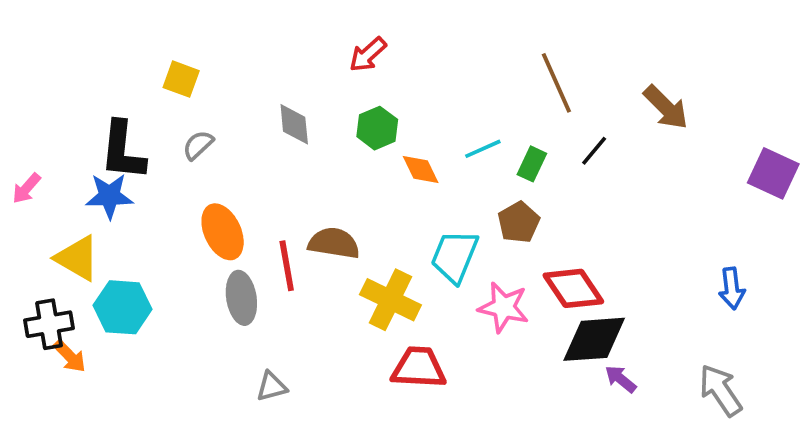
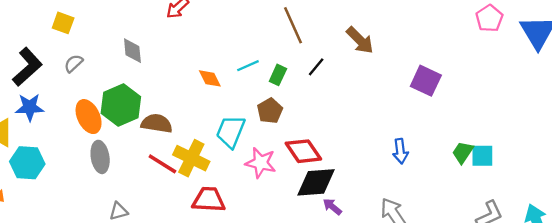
green hexagon: (377, 128) -> (121, 105), moved, size x1.6
black L-shape: (123, 151) -> (27, 67), turned -138
blue star: (109, 196) -> (30, 107), moved
red line: (287, 266) -> (162, 164), moved, turned -48

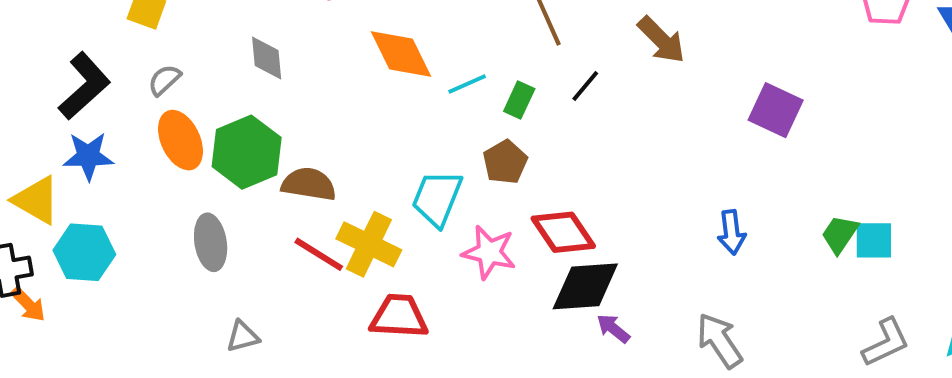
orange diamond: (210, 78) -> (401, 54), moved, size x1.6
orange ellipse: (89, 117) -> (180, 140), moved

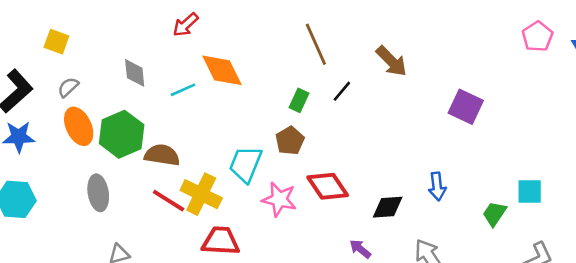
cyan line: (467, 84) -> (183, 90), moved
green trapezoid: (840, 234) -> (494, 214), moved
black diamond: (585, 286) -> (388, 207), moved, size x0.7

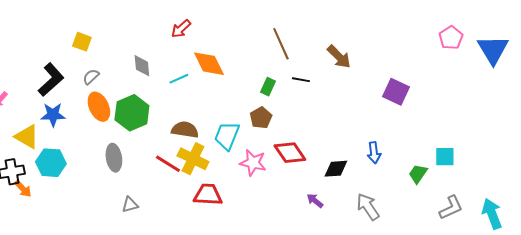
black line: (342, 91) -> (301, 80), turned 60
brown semicircle: (162, 155) -> (185, 130), moved

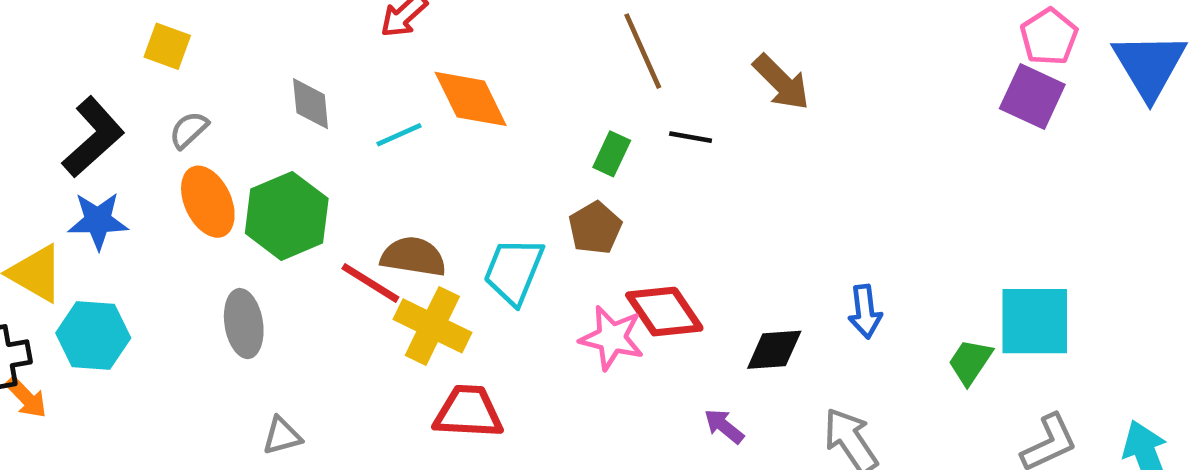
purple square: (396, 92) -> (1032, 96), moved
cyan square: (445, 157) -> (1035, 321), size x1.6
pink star: (253, 163) -> (612, 338), moved
red line: (168, 164) -> (370, 283), moved

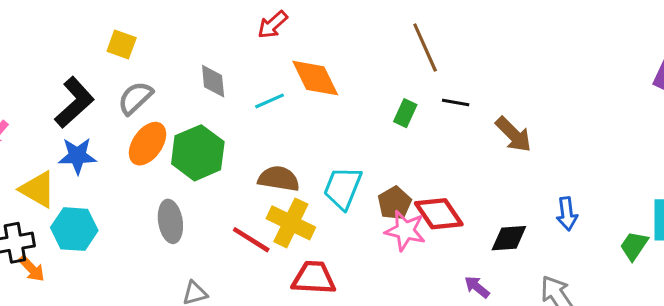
brown arrow: (781, 82) -> (514, 134), moved
gray semicircle: (189, 130) -> (135, 98), size x1.4
orange ellipse: (208, 202) -> (148, 144), turned 60
brown pentagon: (595, 228) -> (395, 203), moved
red line: (370, 283) -> (251, 240), moved

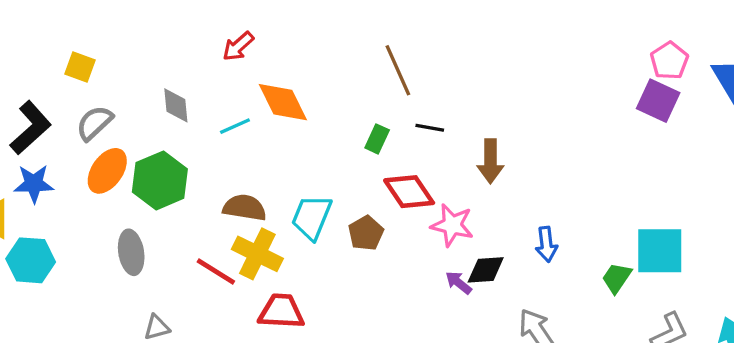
brown arrow: (514, 134) -> (490, 161), turned 45
red diamond: (439, 214) -> (409, 192), moved
pink star: (405, 231) -> (452, 225), moved
purple arrow: (477, 287) -> (459, 283), moved

